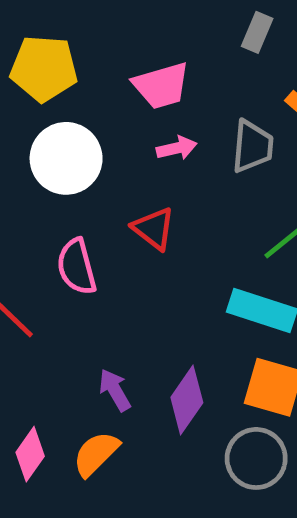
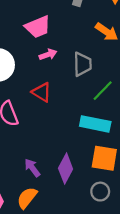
gray trapezoid: (252, 146) -> (82, 64), moved
gray circle: (256, 458) -> (100, 192), size x0.7

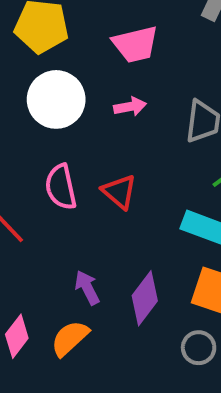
pink arrow: (48, 54) -> (130, 107), moved
red triangle: (42, 92) -> (119, 192), moved

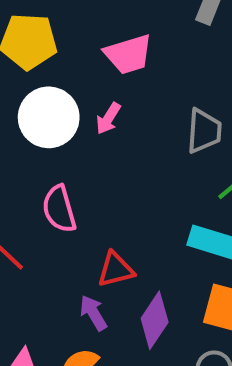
pink arrow: (130, 107) -> (108, 118), moved, turned 136
red triangle: (119, 192) -> (116, 270), moved, turned -51

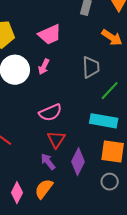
pink semicircle: (59, 209) -> (50, 113), moved, turned -90
red triangle: (116, 270) -> (56, 139), turned -36

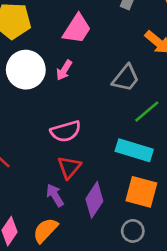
pink trapezoid: (50, 35) -> (77, 29), turned -40
gray trapezoid: (91, 67) -> (126, 78), turned 35

